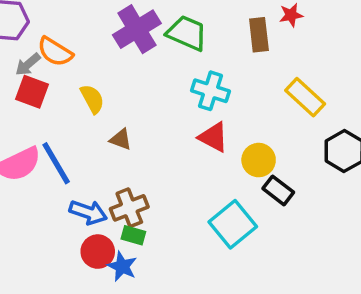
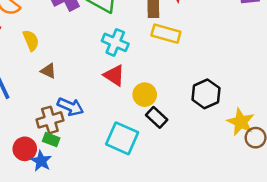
yellow rectangle: (305, 97) -> (166, 34), moved, turned -32
blue arrow: (88, 212) -> (70, 107), moved
cyan square: (233, 224) -> (122, 138), turned -32

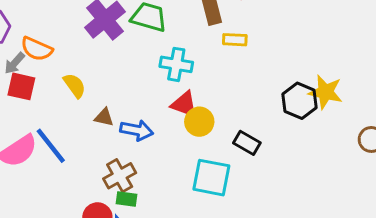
yellow rectangle: (166, 34) -> (235, 40), size x0.7
yellow circle: (145, 95) -> (199, 122), moved
blue arrow: (70, 107) -> (137, 130), moved
yellow star: (241, 122) -> (326, 92), moved

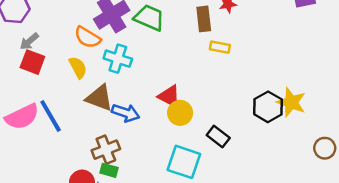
orange semicircle: (37, 49) -> (88, 37), moved
cyan cross: (176, 64) -> (118, 59), moved
brown triangle: (104, 117) -> (99, 98), size x1.6

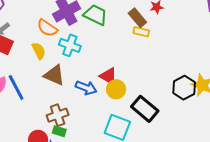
brown rectangle: (204, 19) -> (137, 18), turned -36
yellow rectangle: (220, 47) -> (141, 32), moved
blue arrow: (126, 113) -> (86, 88), moved
black rectangle: (218, 137) -> (145, 109), size x1.5

